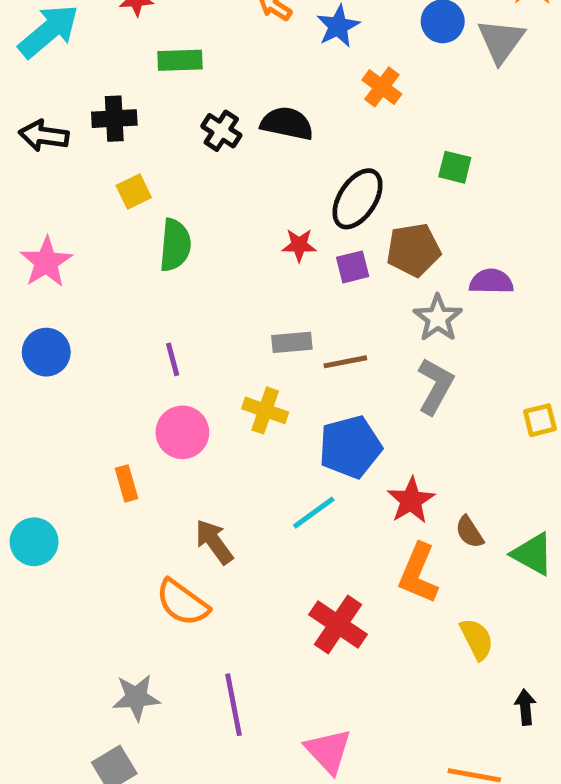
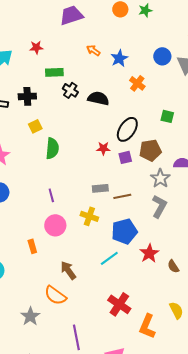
black cross: (221, 131) -> (70, 90), moved
orange L-shape: (418, 573) -> (147, 326), moved
gray star: (136, 697) -> (30, 316), moved, turned -30

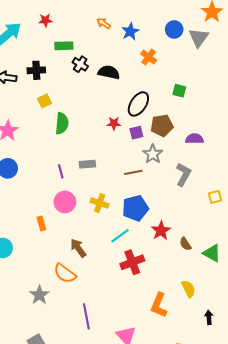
gray star: (160, 178) -> (153, 154), moved
gray rectangle: (100, 188) -> (87, 164), moved
gray L-shape: (159, 206) -> (183, 174), moved
yellow cross: (89, 216) -> (100, 203), moved
red cross: (119, 304) -> (132, 262), moved, turned 35

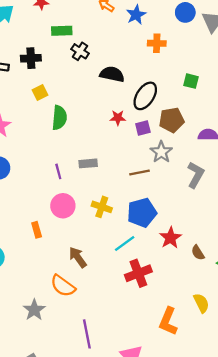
orange cross: (149, 57) -> (157, 43), turned -35
black semicircle: (109, 72) -> (112, 74), moved

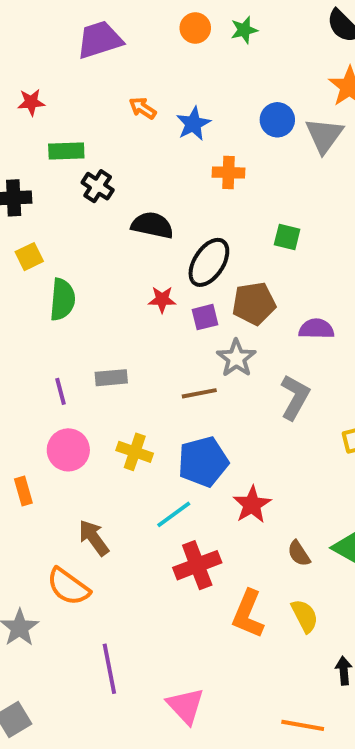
brown semicircle: (198, 253) -> (299, 553), moved
orange L-shape: (168, 321) -> (248, 614), moved

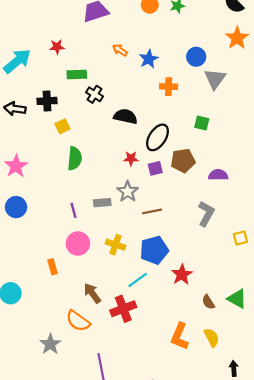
gray triangle: (324, 135) -> (215, 79), moved
yellow square: (29, 257) -> (62, 126), moved
gray star: (236, 358) -> (128, 192), moved
red cross: (197, 565) -> (123, 309), moved

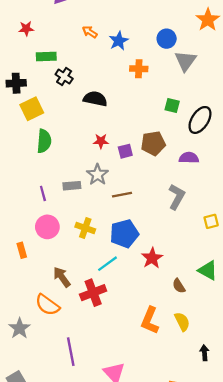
yellow square: (62, 126) -> (32, 109), size x1.5
black ellipse: (157, 137) -> (200, 120), moved
green triangle: (237, 299) -> (208, 270), moved

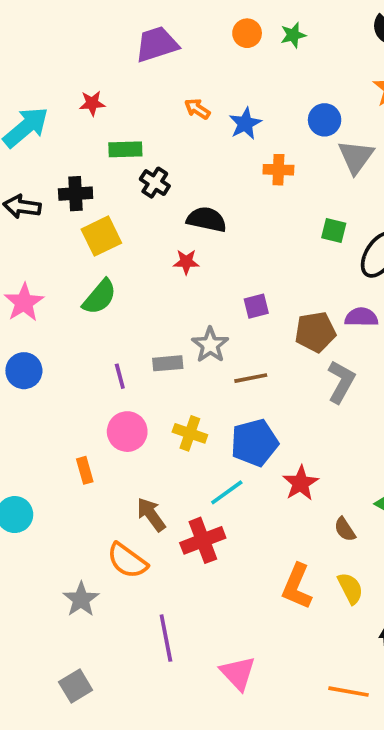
green semicircle: (44, 141) -> (100, 297), moved, turned 35
red star: (101, 141) -> (186, 262), moved
brown pentagon: (153, 143) -> (315, 332), moved

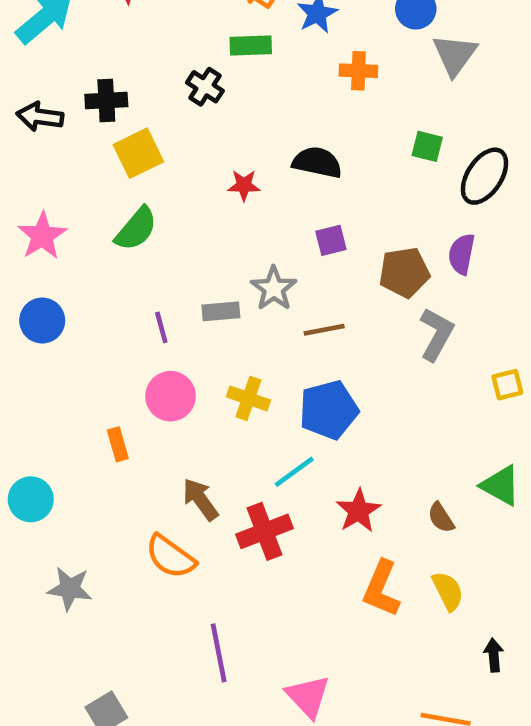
green rectangle: (125, 149) -> (251, 46), moved
black semicircle: (206, 219) -> (317, 162), moved
purple semicircle: (361, 317) -> (462, 254), turned -80
red star: (301, 483) -> (358, 511), moved
gray star: (81, 599) -> (70, 589), moved, turned -30

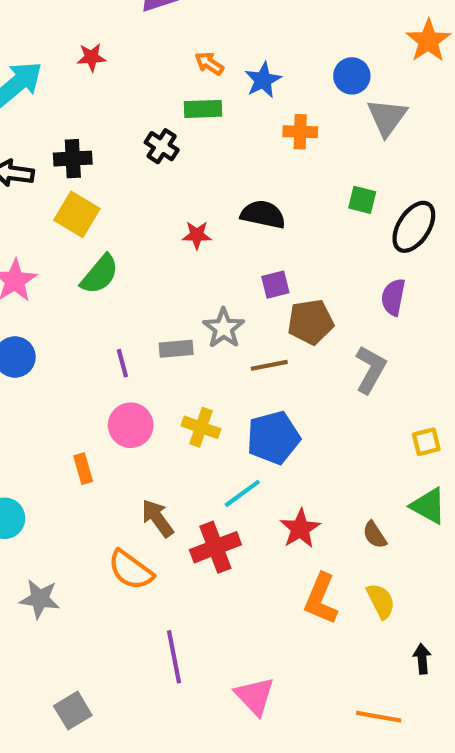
yellow square: (138, 153) -> (77, 214), moved, turned -33
brown pentagon: (404, 272) -> (311, 322), moved
yellow square: (507, 385) -> (426, 442), moved

